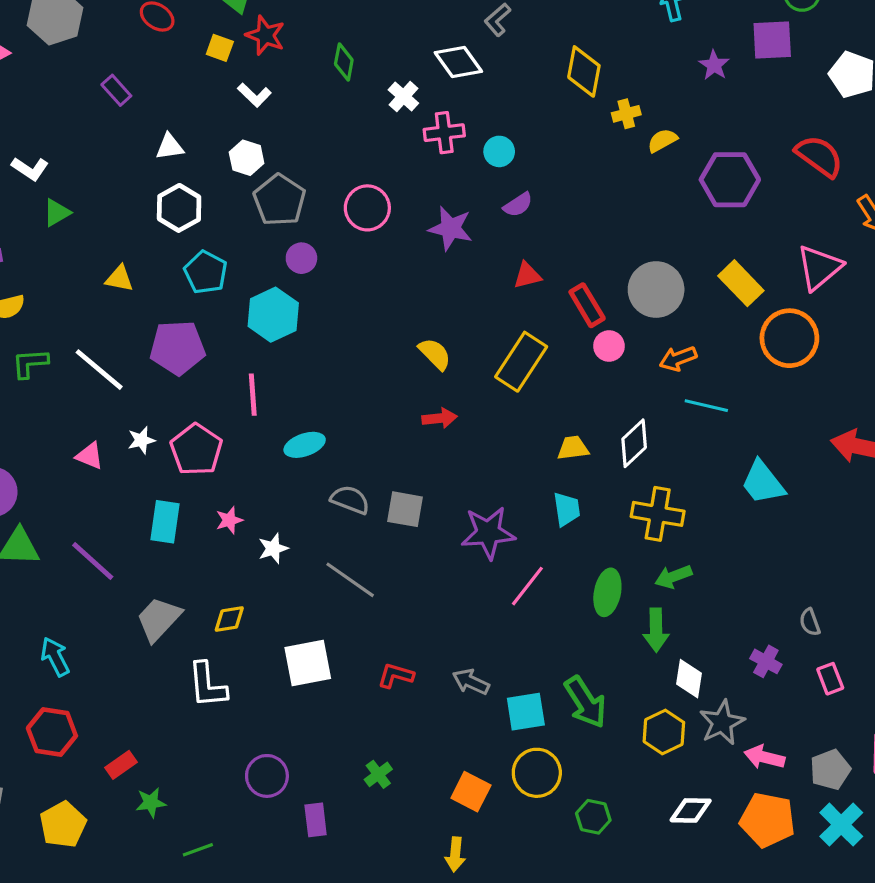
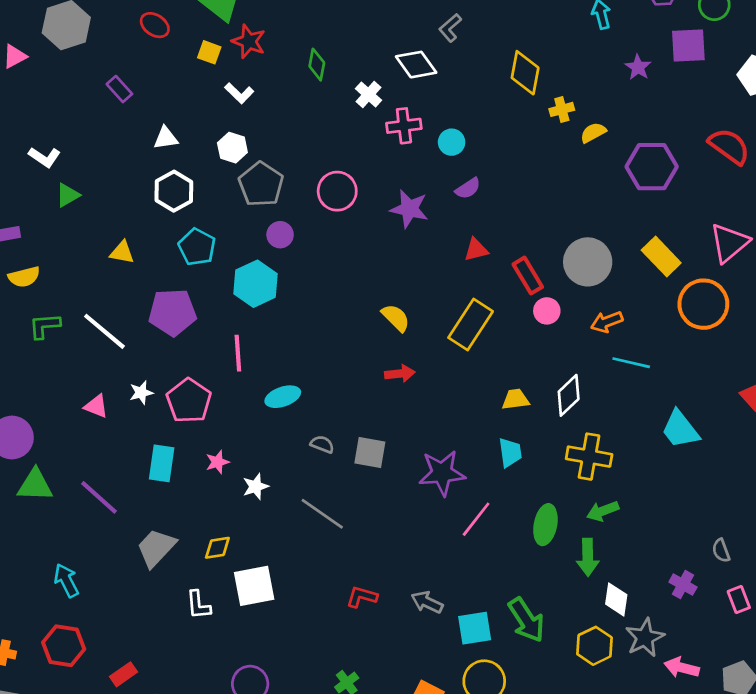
gray semicircle: (350, 500) -> (322, 444), size x0.7
white square: (308, 663) -> (254, 586), moved
white L-shape: (207, 685) -> (198, 605), size x0.7

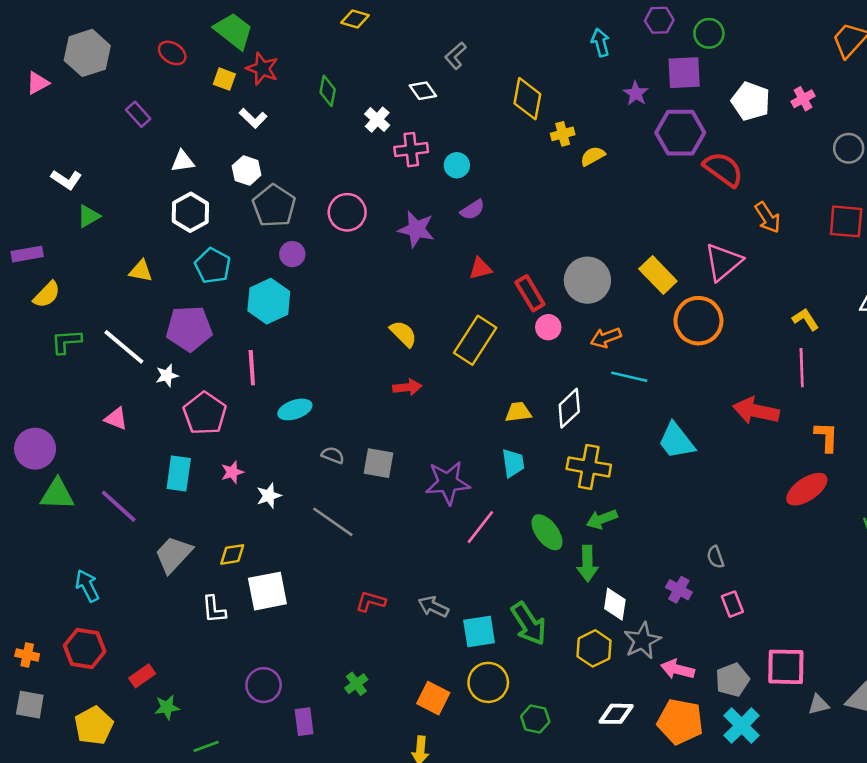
white diamond: (416, 65) -> (423, 91), size x0.7
purple hexagon: (652, 167) -> (680, 133), moved
yellow semicircle: (24, 277) -> (47, 295), turned -32
white star: (141, 393) -> (167, 376), moved
green ellipse: (545, 525) -> (547, 532), turned -48

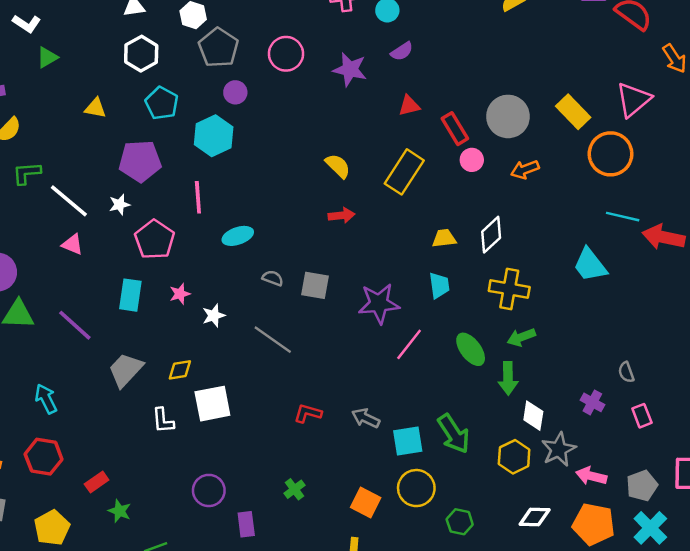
white line: (124, 347) -> (69, 201), moved
cyan line: (629, 377) -> (623, 217), moved
green star: (167, 707) -> (120, 511), turned 30

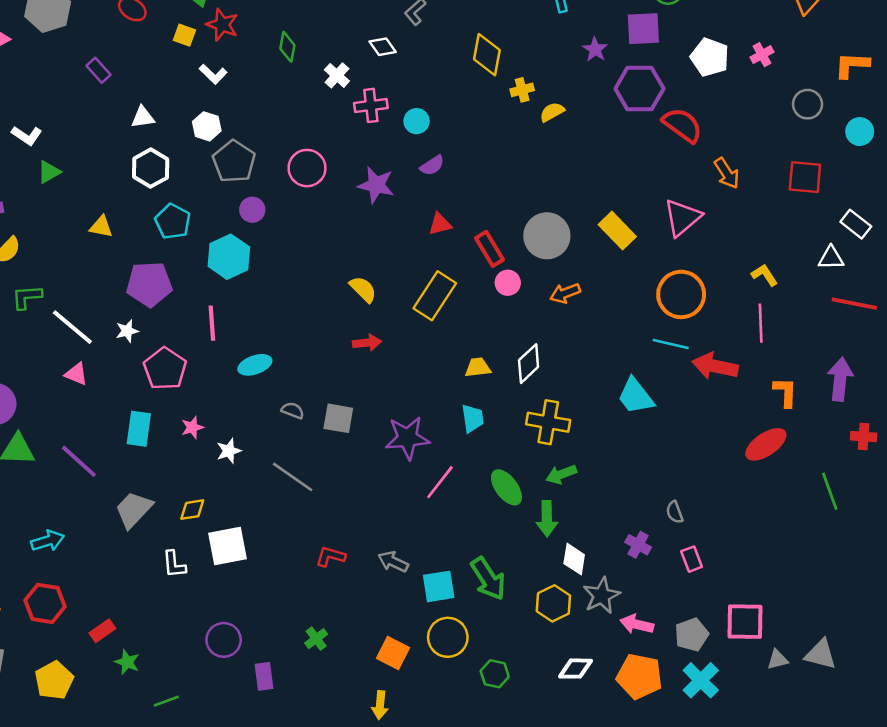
orange circle: (611, 154) -> (681, 294), moved
cyan arrow: (46, 399) -> (48, 541), turned 100

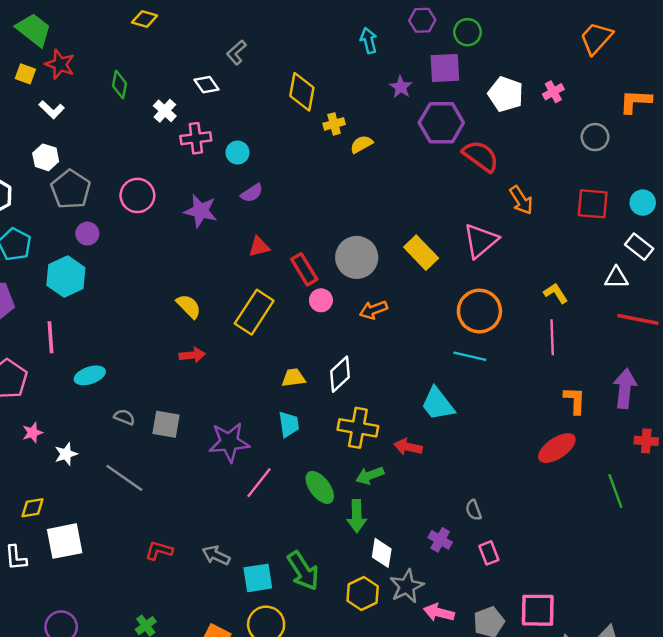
cyan circle: (860, 132) -> (643, 203), moved
red arrow: (715, 366) -> (408, 447), moved, size x0.7

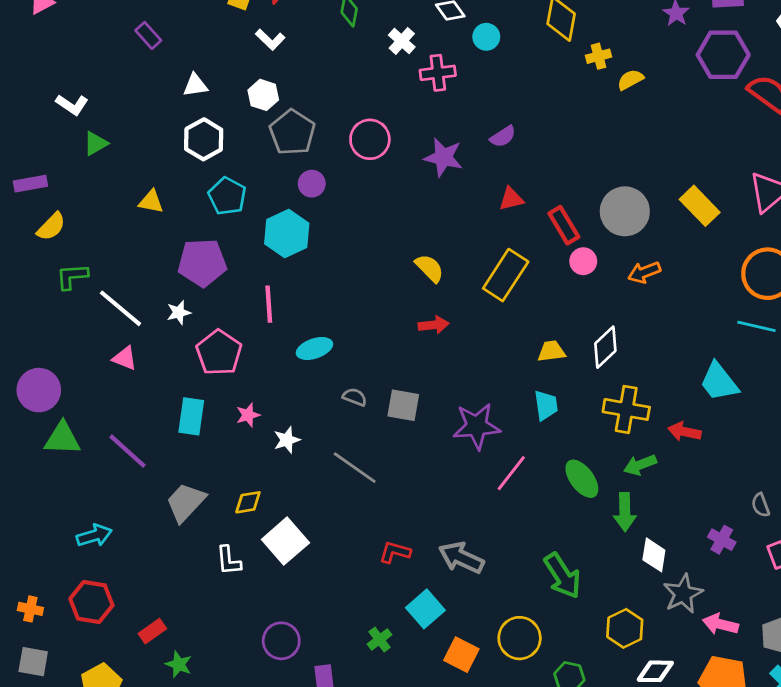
cyan circle: (238, 153) -> (486, 37), moved
white square: (65, 541) -> (285, 541), turned -30
gray arrow: (216, 555) -> (461, 558), size x1.4
cyan square: (258, 578) -> (425, 609), moved, turned -32
yellow hexagon: (363, 593) -> (625, 628), moved

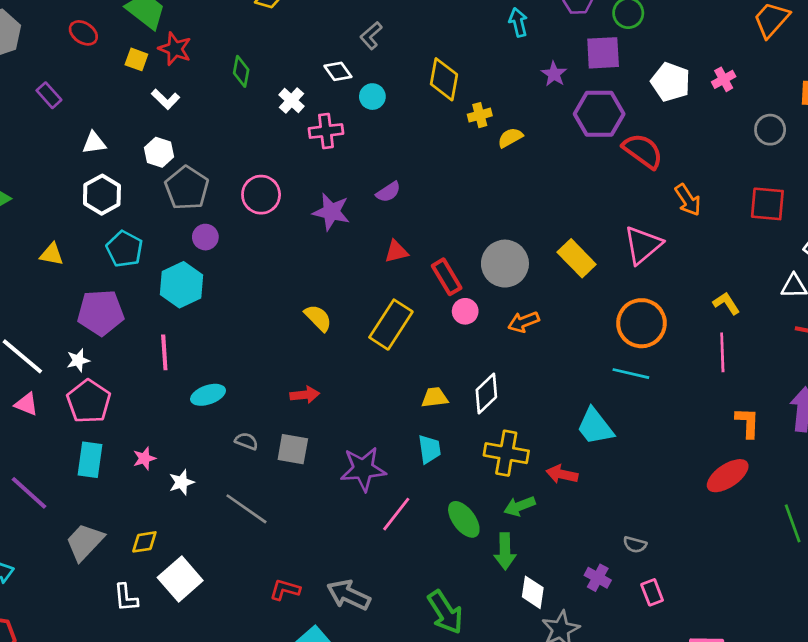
red arrow: (434, 325) -> (305, 395), moved
pink pentagon: (219, 353) -> (89, 401), moved
gray semicircle: (761, 505) -> (635, 545), turned -55

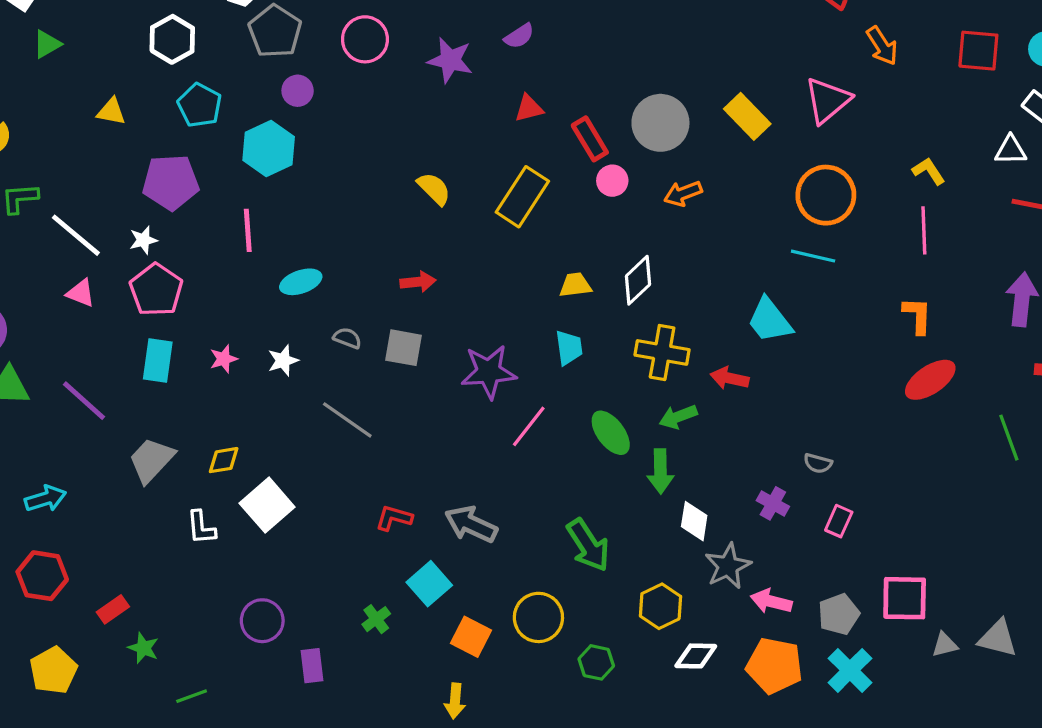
orange L-shape: (748, 423) -> (917, 316), moved
white star: (181, 482) -> (283, 360), moved
pink rectangle: (652, 592) -> (839, 521), turned 45

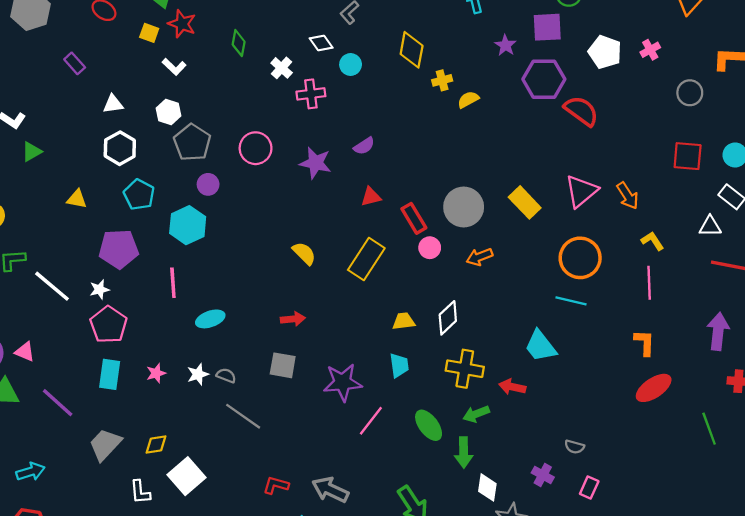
orange arrow: (882, 46) -> (628, 196), moved
pink triangle: (81, 293) -> (25, 352), moved
gray semicircle: (347, 338) -> (226, 376), moved

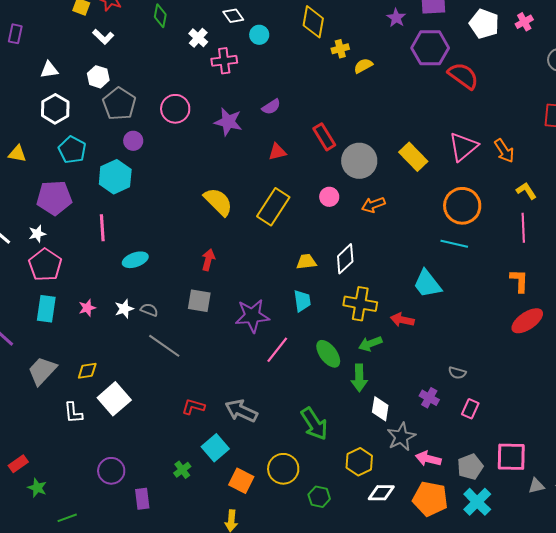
purple rectangle: (75, 63) -> (15, 34), turned 54
red rectangle: (414, 218) -> (324, 137), moved
yellow semicircle: (304, 253) -> (218, 202), size x1.4
red arrow: (293, 319) -> (208, 260), turned -70

